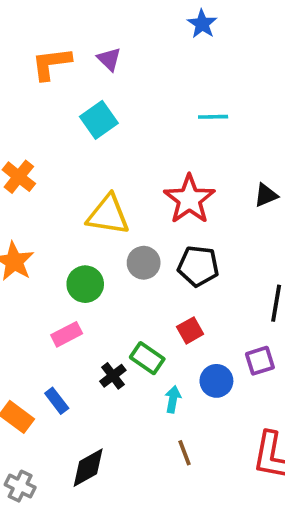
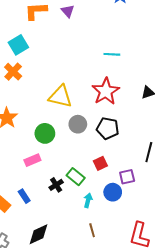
cyan line: (213, 117) -> (112, 54), moved
cyan square: (99, 120) -> (18, 45), moved
purple square: (260, 361) -> (127, 177), moved

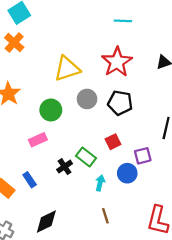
yellow triangle: (60, 96) -> (67, 69), turned -30

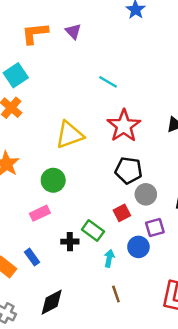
cyan line: (123, 21) -> (108, 82), moved, turned 30
gray circle: (87, 99) -> (146, 194), moved
black cross: (65, 167) -> (70, 242), turned 35

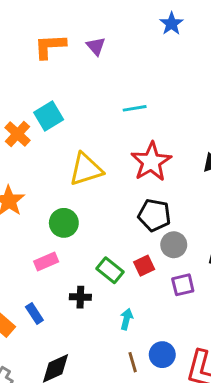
cyan square: (16, 75) -> (49, 116), moved
cyan line: (108, 82) -> (135, 108), turned -42
green rectangle: (93, 230) -> (110, 270), moved
blue circle: (138, 247) -> (162, 355), moved

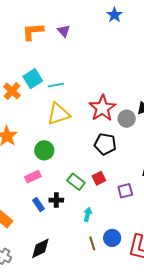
cyan line: (135, 108) -> (56, 85), moved
gray circle: (174, 245) -> (127, 119), moved
blue rectangle: (34, 314) -> (38, 204), moved

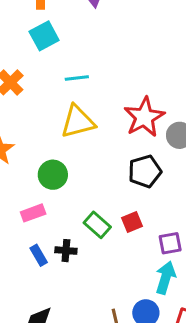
cyan square: (33, 79) -> (44, 36), moved
black pentagon: (105, 144) -> (145, 171), turned -30
cyan arrow: (88, 214) -> (166, 278), moved, size x1.5

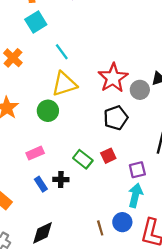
cyan line: (77, 78) -> (62, 52), turned 63
green circle: (53, 175) -> (48, 111), moved

